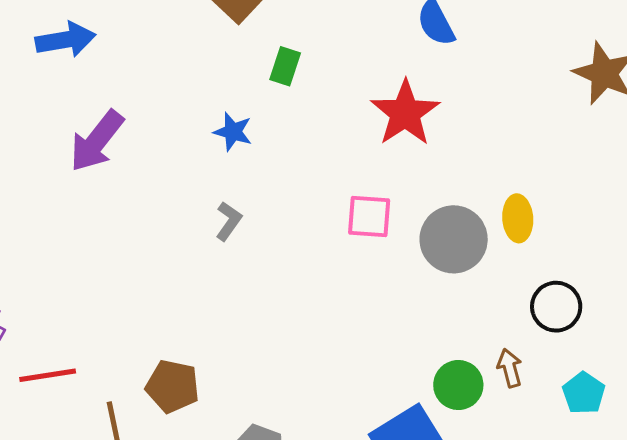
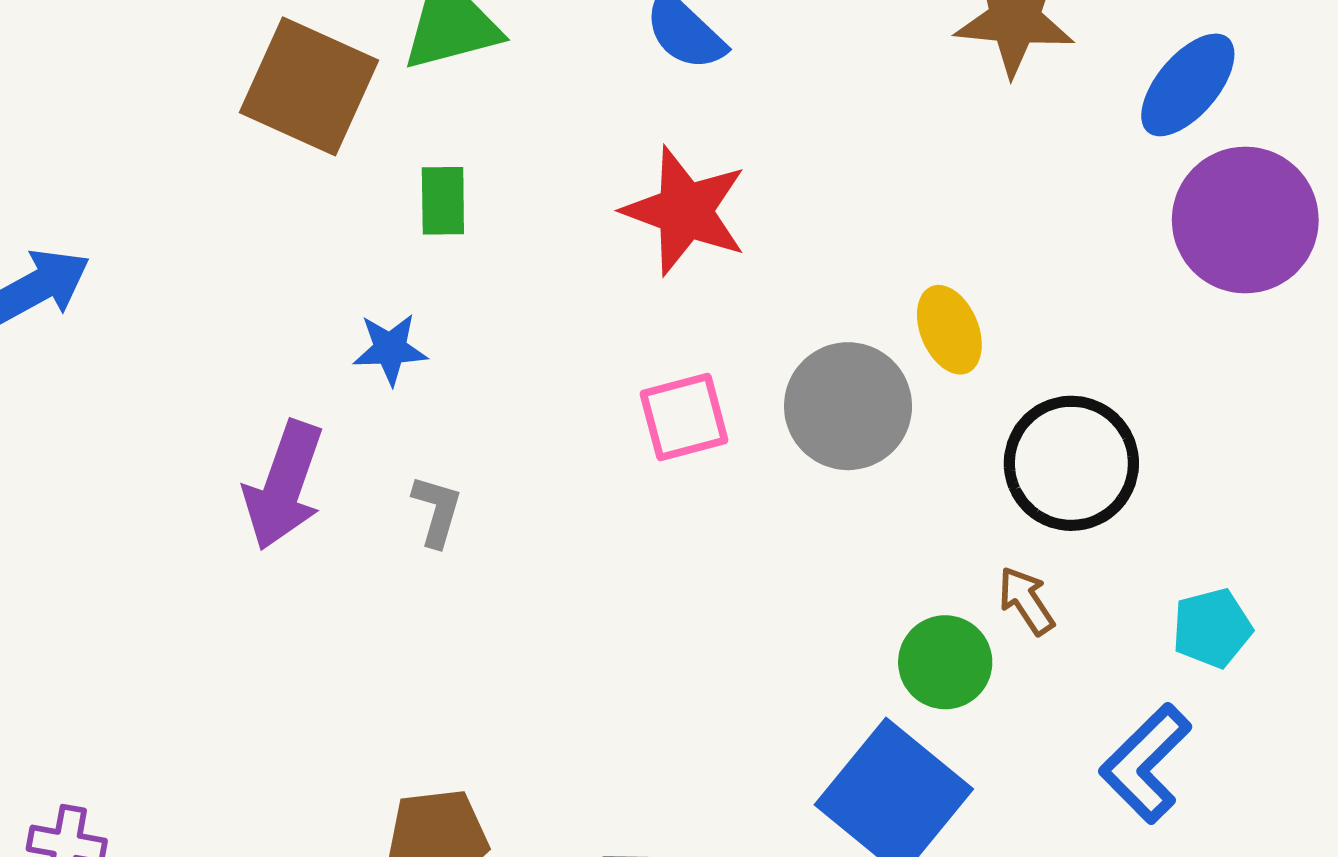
purple arrow: (97, 141) -> (284, 485), moved
black circle: (556, 307) -> (1071, 463), size x1.4
cyan pentagon: (584, 393) -> (1212, 628), moved, turned -30

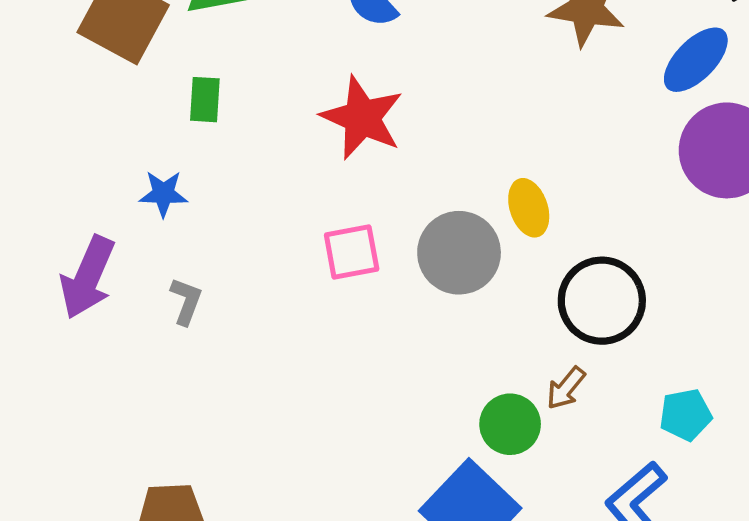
brown arrow: (1026, 601) -> (566, 388), turned -111

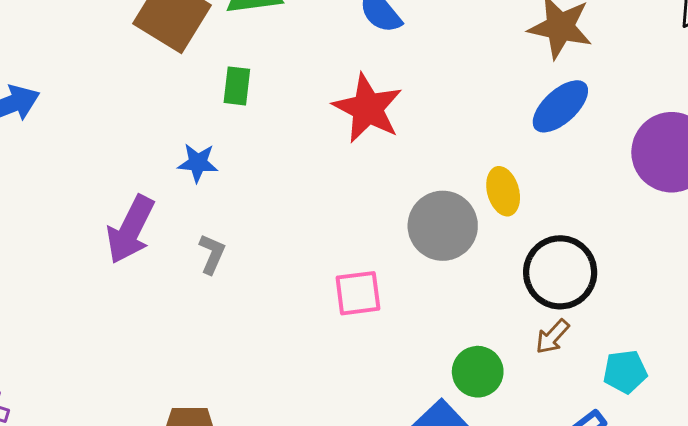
blue ellipse: (696, 60) -> (560, 106), moved
pink square: (352, 252) -> (358, 293), moved
brown arrow: (566, 388) -> (553, 337), moved

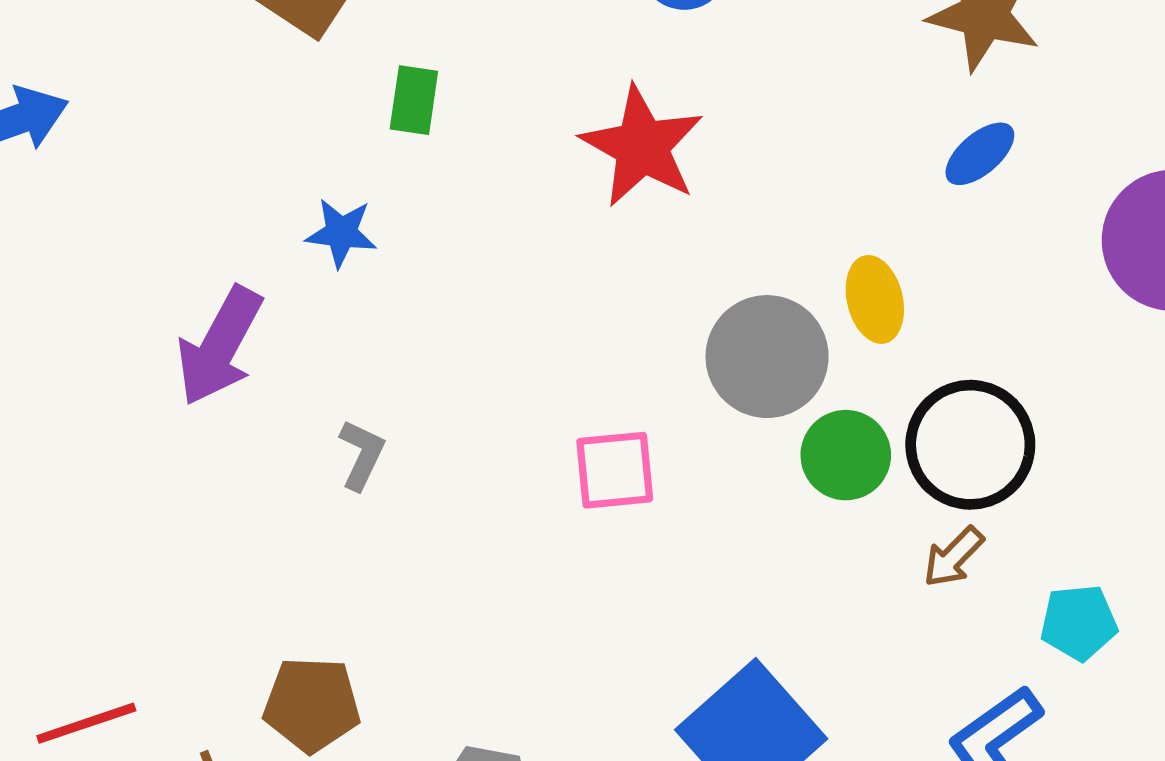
blue ellipse: (560, 106) -> (980, 154), size x0.7
gray L-shape: (212, 254) -> (362, 455), moved
green circle: (478, 372) -> (846, 455), moved

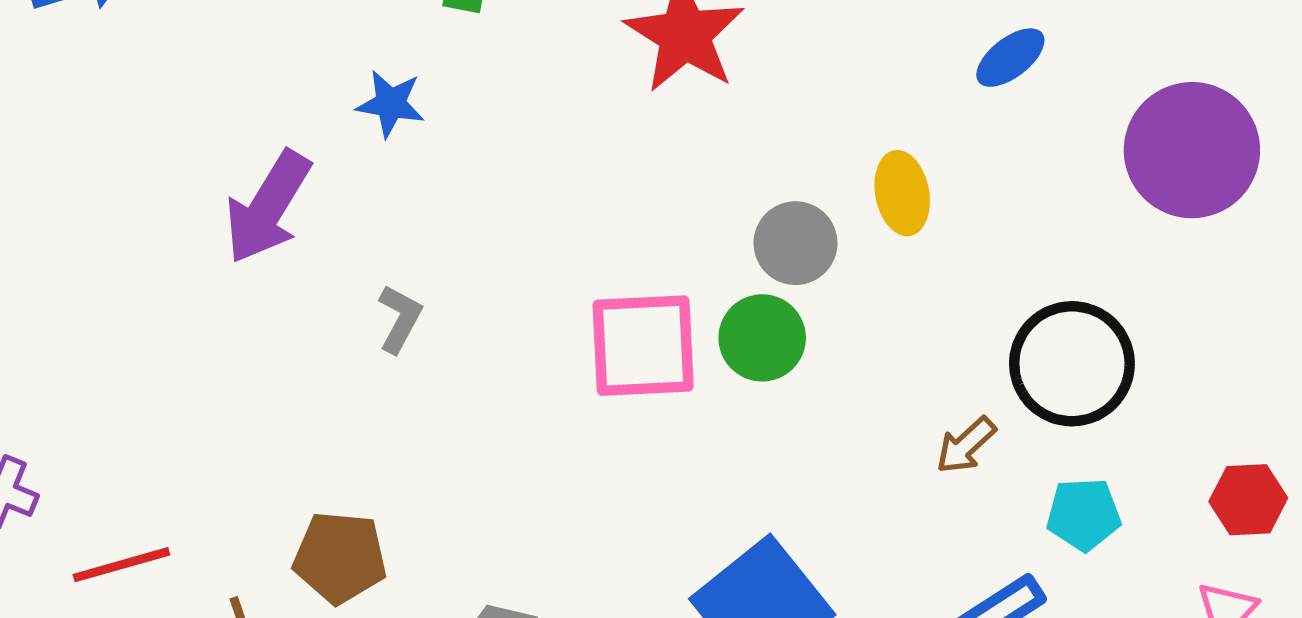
gray circle: (767, 357) -> (795, 243), size x0.7
black circle: (970, 445) -> (1072, 364), moved
green circle: (846, 455) -> (762, 338), moved
pink square: (615, 470) -> (643, 346), size x1.4

